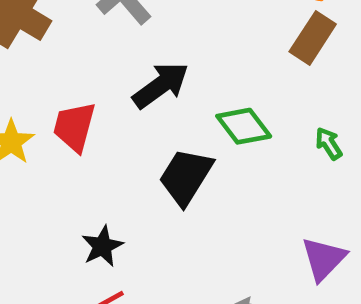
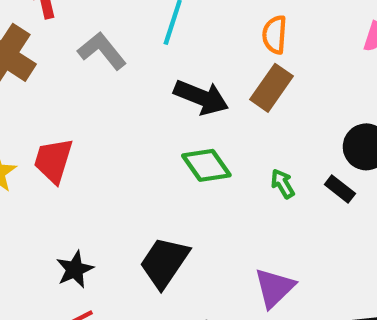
black arrow: (161, 85) -> (201, 97), moved, turned 56
black trapezoid: (186, 177) -> (164, 262), moved

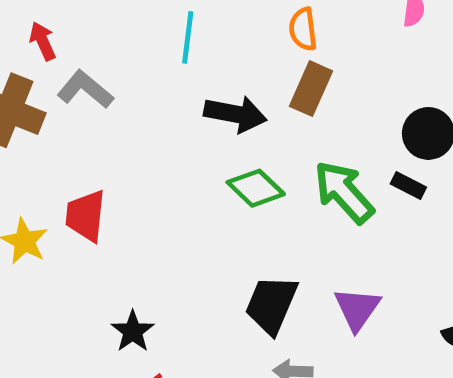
gray L-shape: (102, 51) -> (85, 89), moved
green arrow: (283, 184) -> (344, 192), size x2.0
black trapezoid: (164, 262) -> (271, 305), moved

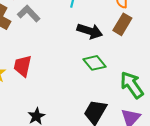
green arrow: (344, 192) -> (132, 85), moved

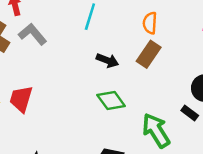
black arrow: (90, 31) -> (107, 60), size x0.7

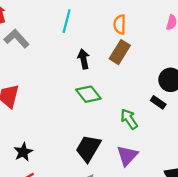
black arrow: (107, 60) -> (84, 59), turned -120
green arrow: (156, 130) -> (129, 119), size x0.7

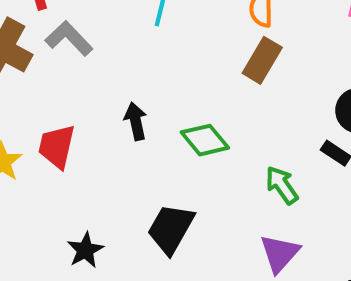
black arrow: (84, 59) -> (136, 121), moved
black trapezoid: (88, 148) -> (171, 229), moved

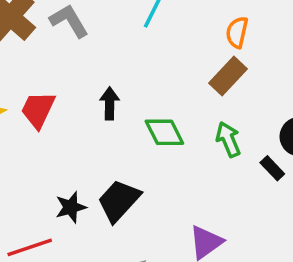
green arrow: (282, 185) -> (228, 139), moved
black star: (85, 250) -> (71, 207), moved

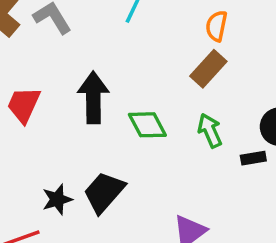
black arrow: (110, 103) -> (93, 97), size x1.6
black rectangle: (272, 168) -> (253, 158), turned -55

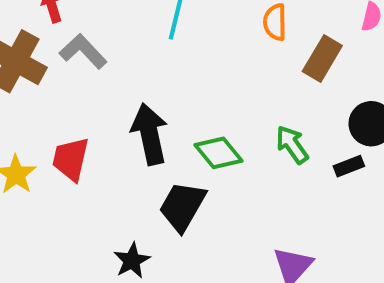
brown rectangle: (208, 69) -> (322, 59), moved
black trapezoid: (104, 192) -> (182, 206), moved

